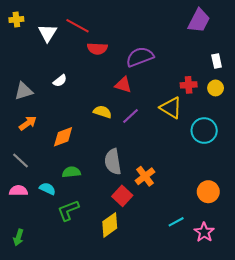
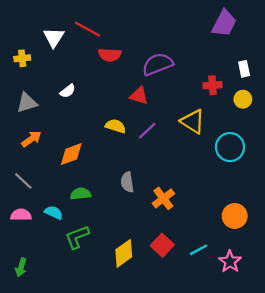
yellow cross: (16, 20) -> (22, 58), moved
red cross: (189, 85) -> (212, 85), moved
gray semicircle: (113, 162) -> (127, 182), size x0.7
red square: (122, 196) -> (162, 245), moved

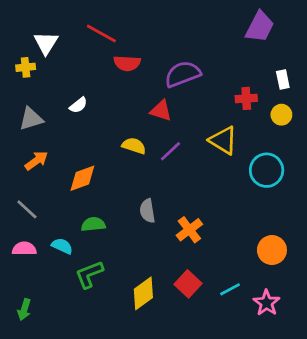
white triangle: (54, 37) -> (46, 43), moved

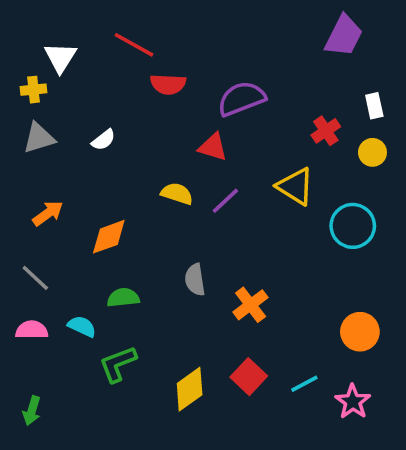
red cross: (246, 98) -> (326, 131), turned -30
gray triangle: (31, 119) -> (39, 138), moved

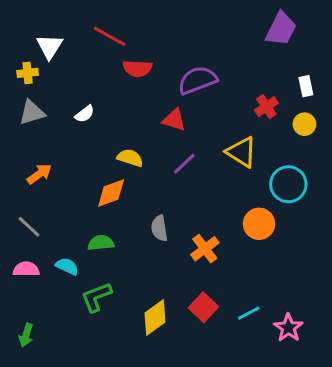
yellow semicircle: (177, 194) -> (130, 158), moved
orange diamond: (109, 237) -> (111, 193), moved
orange circle: (360, 332) -> (259, 224), moved

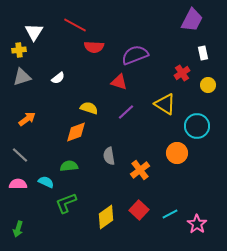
white rectangle: (306, 86) -> (203, 53), moved

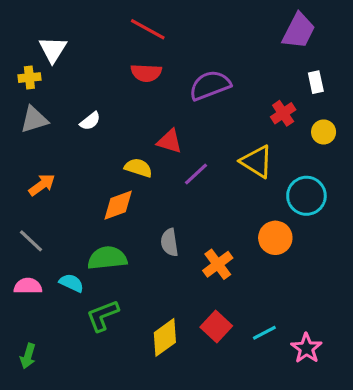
red line: (75, 25) -> (148, 29), moved
red triangle: (119, 82) -> (169, 141), moved
green semicircle: (69, 166) -> (107, 258), size x1.4

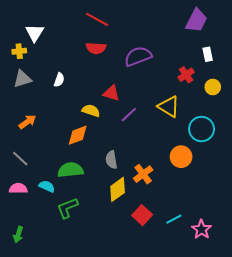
white semicircle: (90, 121) -> (59, 80), turned -32
yellow diamond: (165, 337) -> (118, 189), moved

